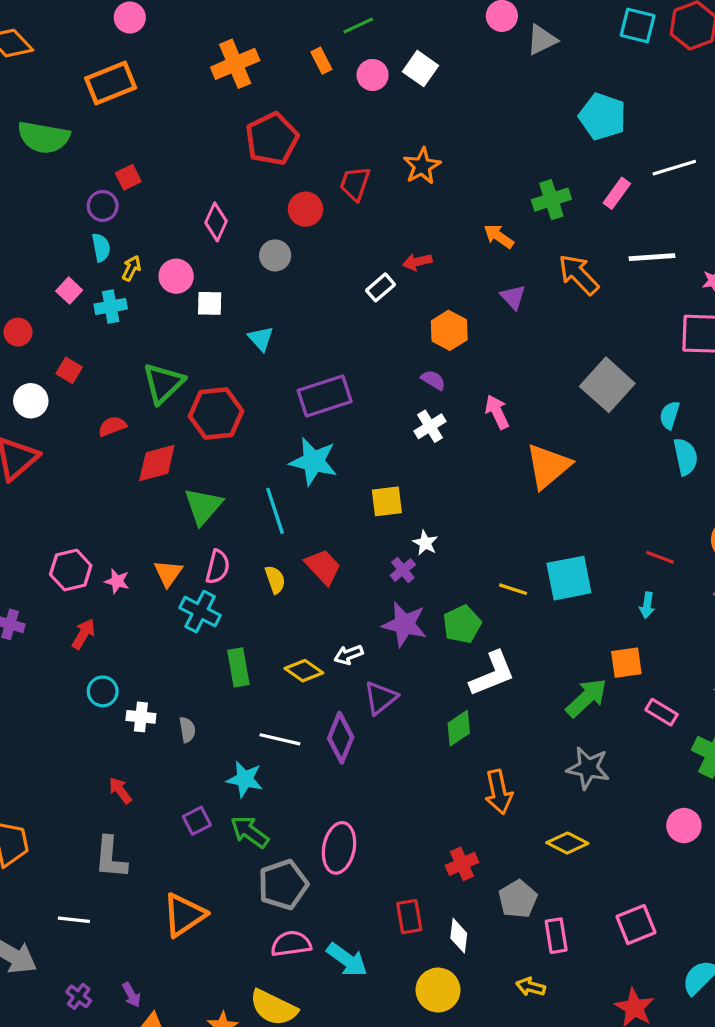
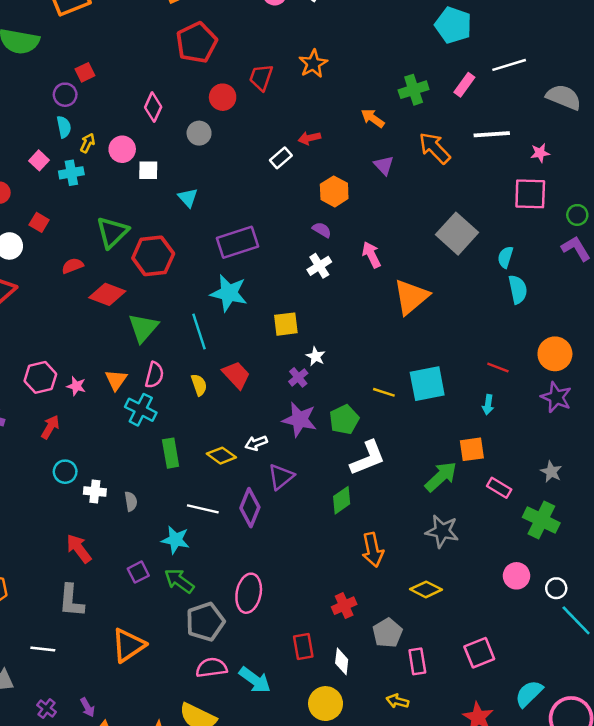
red diamond: (157, 463) -> (107, 294), turned 36
red arrow: (120, 790) -> (79, 549), size x1.4

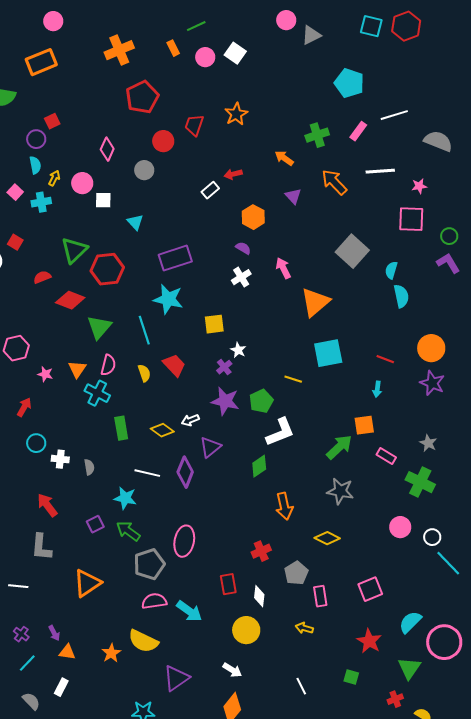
pink hexagon: (40, 377) -> (16, 348), moved
cyan square: (427, 384) -> (328, 353), moved

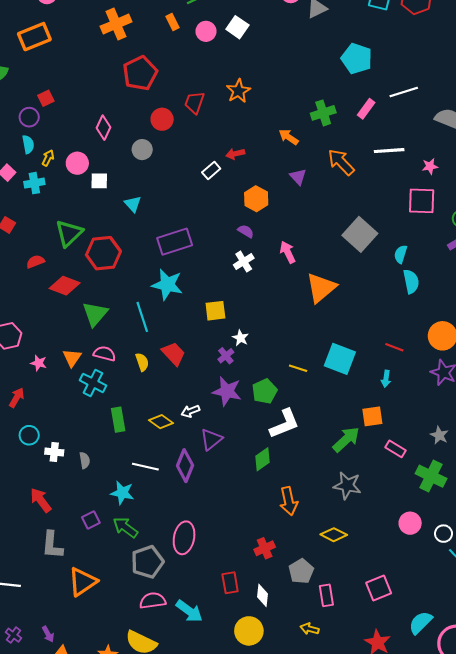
cyan square: (328, 353) -> (340, 359), moved, turned 32
pink semicircle: (108, 365) -> (104, 354), turned -90
gray L-shape: (41, 547) -> (52, 545), moved

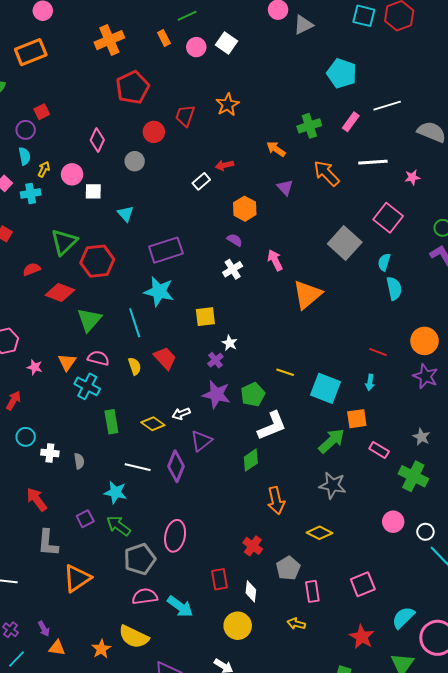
pink square: (422, 201) -> (388, 218), moved, turned 36
cyan square: (340, 359) -> (326, 388), moved
red cross: (265, 548) -> (253, 546), turned -30

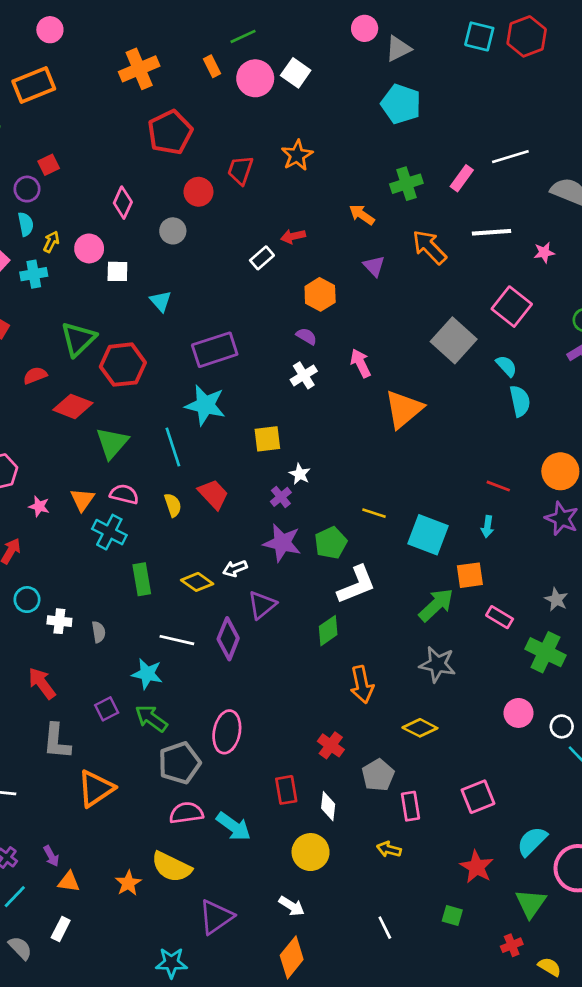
pink circle: (196, 47) -> (255, 78), size x1.4
cyan pentagon: (342, 73) -> (401, 104), moved
cyan semicircle: (384, 262) -> (506, 366), turned 120

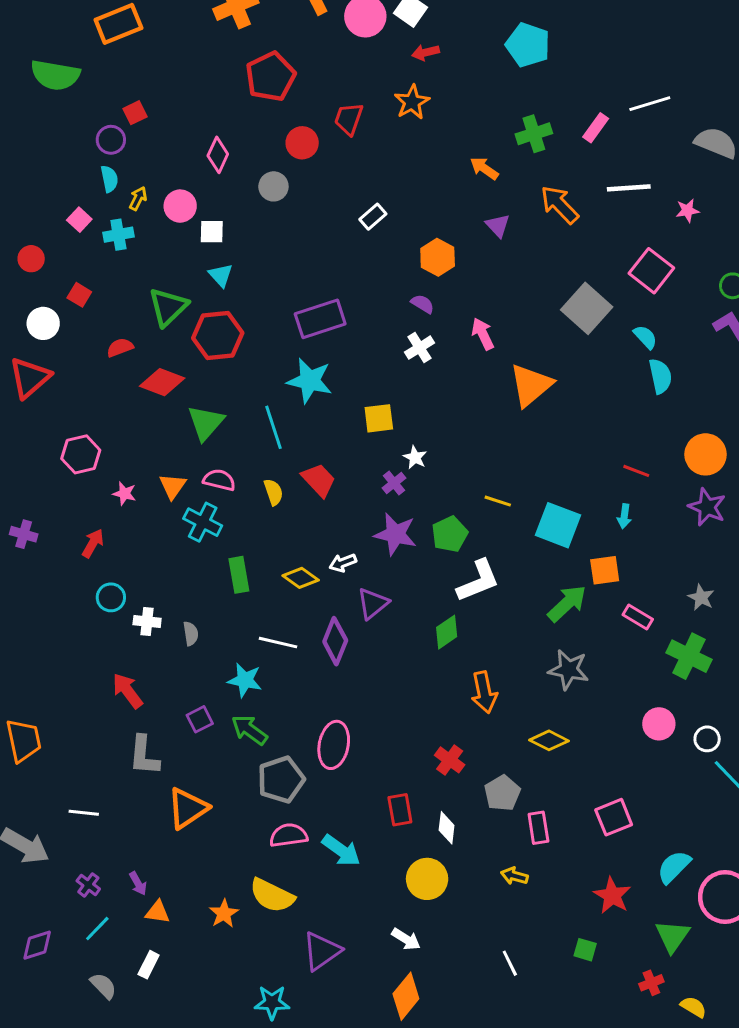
red arrow: (293, 236) -> (426, 52), moved
cyan triangle: (161, 301) -> (221, 275), moved

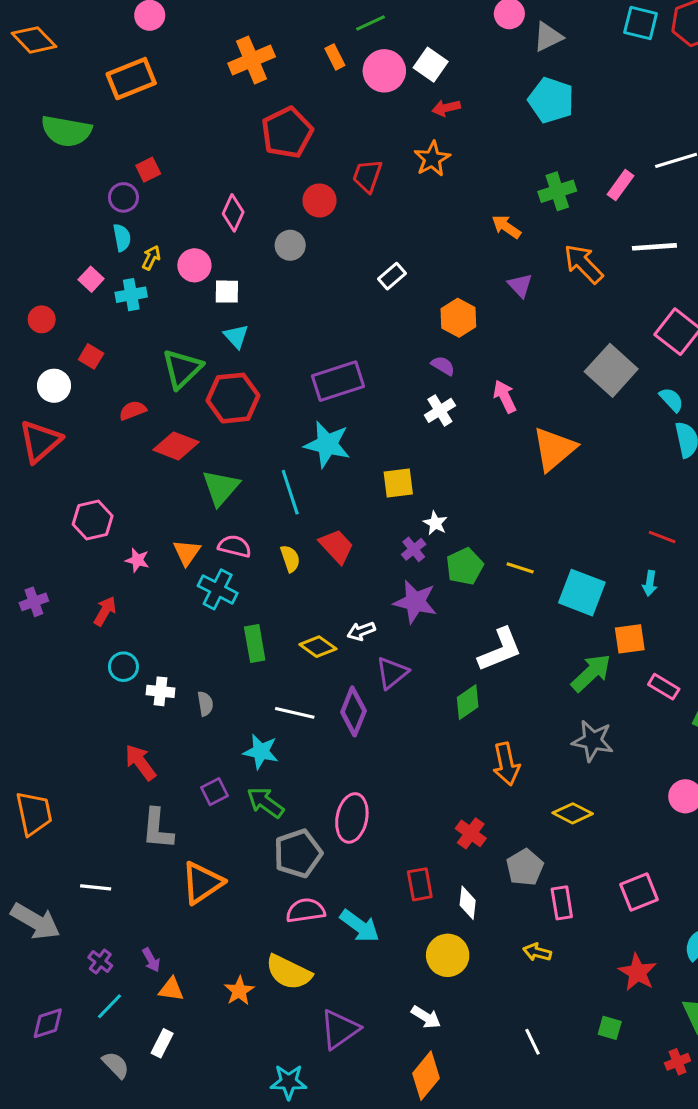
purple cross: (24, 534) -> (34, 602), turned -36
green pentagon: (450, 534) -> (465, 566), moved

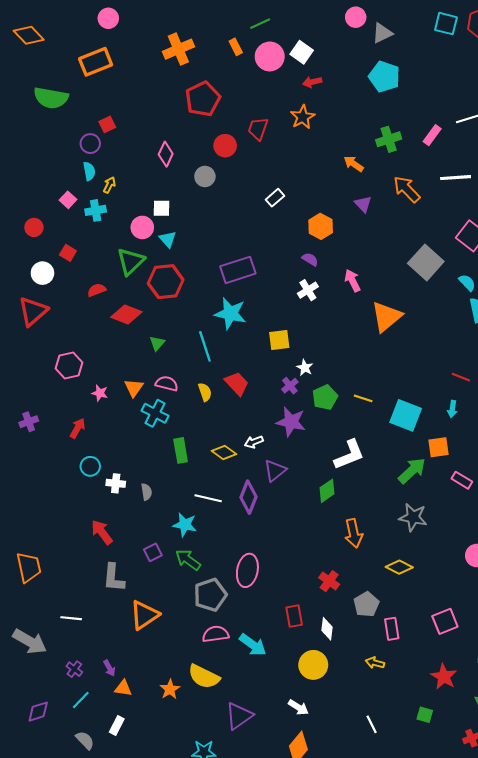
pink circle: (194, 265) -> (142, 227), moved
green triangle: (221, 488) -> (157, 343), size x0.6

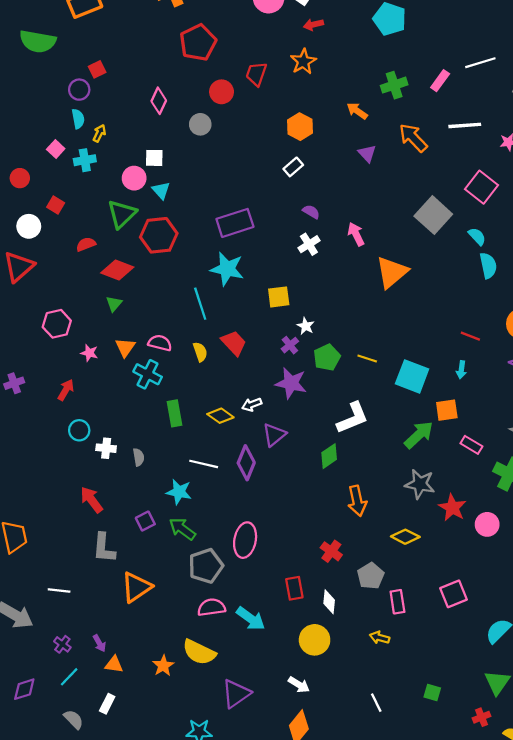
white rectangle: (275, 198) -> (293, 167), moved
orange hexagon: (321, 226) -> (300, 127), moved
green triangle: (157, 343) -> (114, 304), moved
red star: (444, 677) -> (452, 508), moved

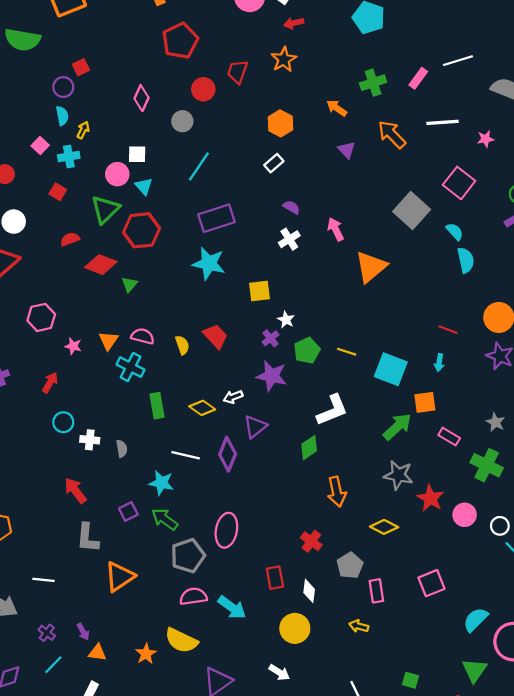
red square: (56, 205) -> (58, 192), moved
green triangle: (114, 304) -> (129, 284), moved
cyan line: (200, 304) -> (199, 166), moved, turned 52

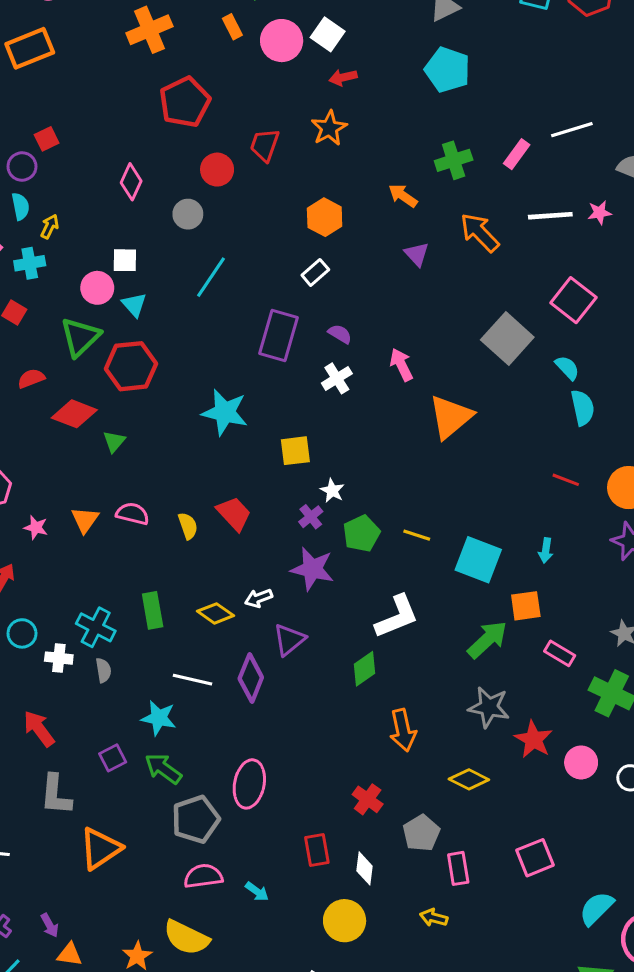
pink star: (486, 139) -> (600, 213), moved
purple rectangle: (217, 218) -> (278, 335), moved, turned -56
red line: (448, 330) -> (566, 480), moved
cyan cross: (131, 367) -> (96, 627), moved
cyan arrow: (232, 607) -> (257, 891), size x0.6

